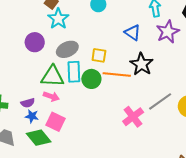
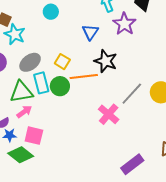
blue triangle: (133, 33) -> (90, 32), turned 42
yellow square: (99, 55) -> (62, 62), turned 35
pink arrow: (51, 96) -> (24, 112), turned -42

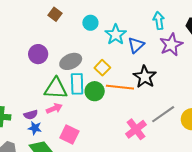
cyan circle: (51, 12) -> (90, 23), moved
cyan star: (15, 34) -> (116, 35), moved
pink square: (34, 136) -> (69, 135), moved

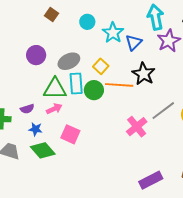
cyan arrow: (159, 21) -> (155, 17), size x1.4
purple semicircle: (31, 115) -> (27, 109), moved

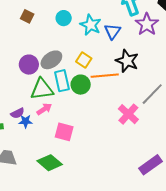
purple circle: (36, 55) -> (29, 65), moved
blue star: (36, 129) -> (26, 121), moved
green diamond: (43, 150) -> (50, 163), moved

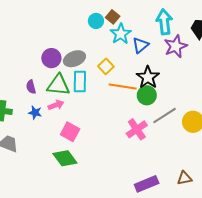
brown square: (27, 16) -> (113, 17), moved
green circle: (81, 85) -> (147, 95), moved
purple semicircle: (18, 113) -> (31, 87), moved, turned 88
green diamond: (50, 163) -> (65, 158), moved

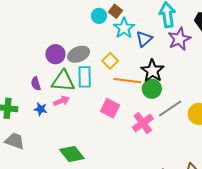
pink square: (70, 132) -> (110, 108), moved

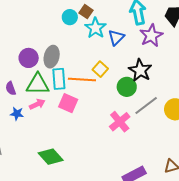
gray ellipse: (79, 54) -> (52, 57), turned -50
yellow square: (110, 61) -> (100, 69), moved
black star: (152, 71) -> (140, 70), moved
orange line: (127, 81) -> (82, 80), moved
pink square: (110, 108) -> (68, 103), moved

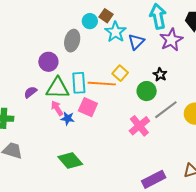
gray ellipse: (52, 57) -> (72, 41), moved
black star: (140, 70) -> (160, 74), size x0.6
purple semicircle: (11, 88) -> (30, 92), turned 72
pink arrow: (37, 104) -> (57, 108), turned -98
blue star: (17, 114) -> (68, 118), moved

